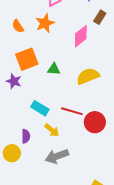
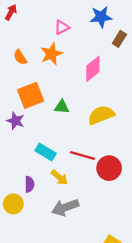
brown rectangle: (100, 17) -> (119, 39), moved

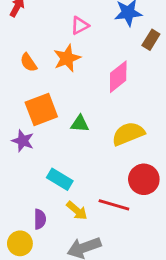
red line: (83, 155) -> (114, 205), moved
red circle: (109, 168) -> (144, 179), moved

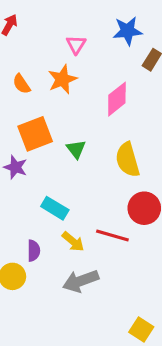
pink triangle: (80, 25) -> (76, 45), turned -30
green triangle: (80, 124) -> (76, 149), turned 48
yellow semicircle: (128, 134) -> (128, 160), turned -84

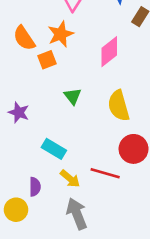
orange semicircle: (22, 84) -> (24, 38), size x1.4
orange square: (35, 134) -> (47, 60), moved, size x0.6
gray arrow: (81, 281) -> (77, 214), turned 88

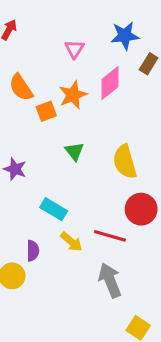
orange star: (61, 34) -> (73, 95), moved
pink diamond: (109, 52) -> (110, 83), moved
gray arrow: (77, 214) -> (110, 280), moved

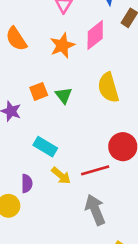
orange square: (46, 111) -> (39, 91), moved
yellow semicircle: (125, 162) -> (108, 88), moved
red line: (110, 236) -> (95, 170), turned -32

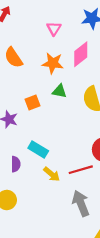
orange star: (62, 45) -> (53, 63), turned 30
green triangle: (64, 95) -> (59, 91), moved, turned -40
purple semicircle: (27, 183) -> (16, 164), moved

